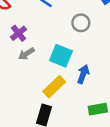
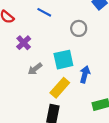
gray arrow: (26, 54) -> (35, 69), moved
cyan square: (61, 56) -> (63, 60), turned -30

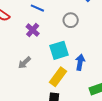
purple cross: (24, 43) -> (33, 30), moved
gray arrow: (35, 69) -> (24, 63), moved

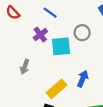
cyan square: (59, 50) -> (61, 46), moved
gray arrow: (24, 63) -> (25, 67), turned -40

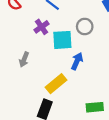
blue arrow: (83, 79) -> (77, 61), moved

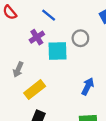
blue arrow: (77, 61) -> (88, 86), moved
yellow rectangle: (56, 84) -> (35, 90), moved

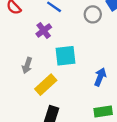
gray circle: (80, 38) -> (93, 14), moved
cyan square: (57, 51) -> (66, 56), moved

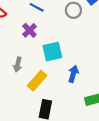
blue arrow: (100, 77) -> (73, 74), moved

